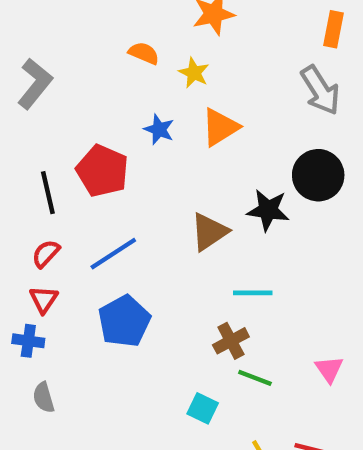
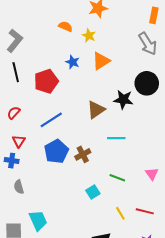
red pentagon: (102, 171) -> (46, 81), turned 30
black line: (48, 193) -> (16, 72), moved
red semicircle: (46, 254) -> (14, 113), moved
brown cross: (231, 341) -> (83, 154), moved
cyan square: (203, 408) -> (93, 192), turned 32

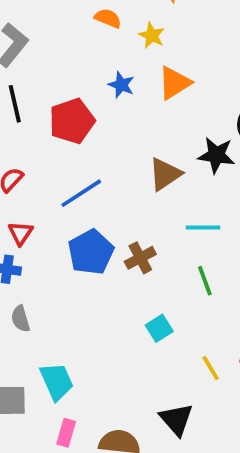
green line: (117, 178) -> (205, 281), moved, turned 49

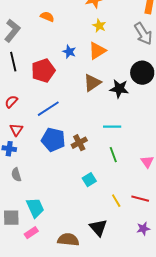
orange semicircle: (108, 18) -> (47, 17), moved
yellow star: (152, 35) -> (99, 26), moved
brown triangle: (165, 174) -> (92, 83), moved
blue pentagon: (91, 252) -> (53, 140), turned -30
pink rectangle: (66, 433) -> (31, 233), moved, turned 40

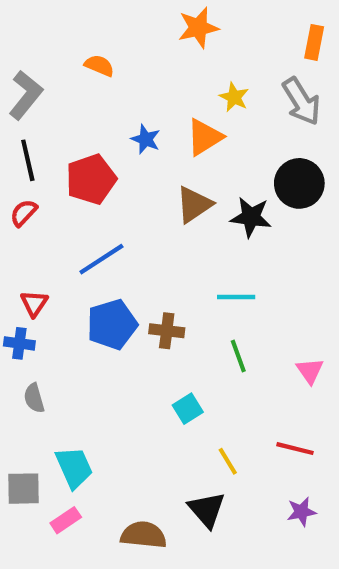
yellow star: (99, 26) -> (234, 97), moved
red semicircle: (11, 102) -> (24, 213), moved
blue pentagon: (53, 140) -> (112, 324), turned -30
brown cross: (79, 143) -> (167, 331), turned 35
yellow line: (116, 201) -> (228, 461), moved

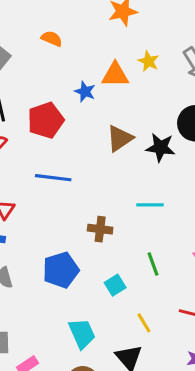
orange triangle: (205, 137) -> (115, 75), moved, turned 32
blue line: (101, 259) -> (53, 178), turned 40
blue pentagon: (112, 324) -> (61, 270), moved
green line: (238, 356) -> (153, 264), moved
cyan trapezoid: (74, 468) -> (82, 333), moved

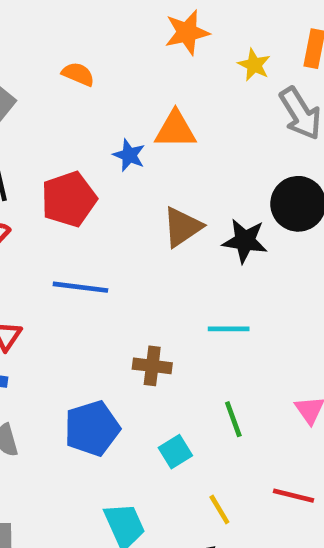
yellow star: (148, 61) -> (254, 65), moved

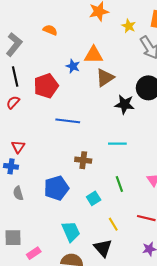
brown triangle: (182, 227) -> (105, 78), moved
blue line: (80, 287) -> (68, 121), moved

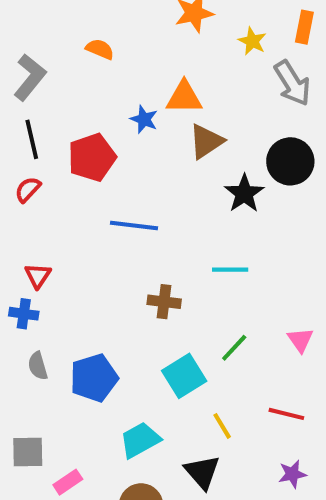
black star: (125, 104) -> (244, 193), turned 30
green line: (119, 184) -> (234, 348), turned 63
blue pentagon: (56, 188) -> (94, 378), moved
cyan square: (94, 198) -> (184, 376), size x1.5
cyan trapezoid: (71, 231) -> (140, 440), turned -95

